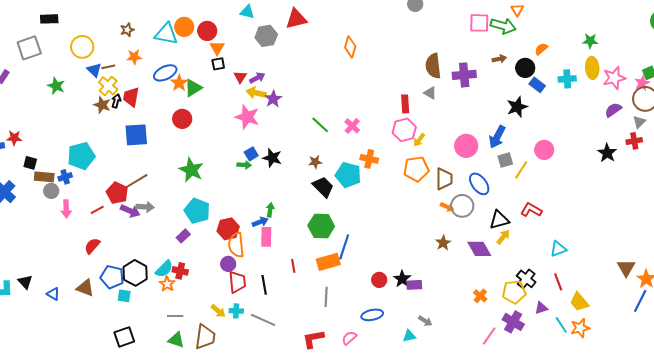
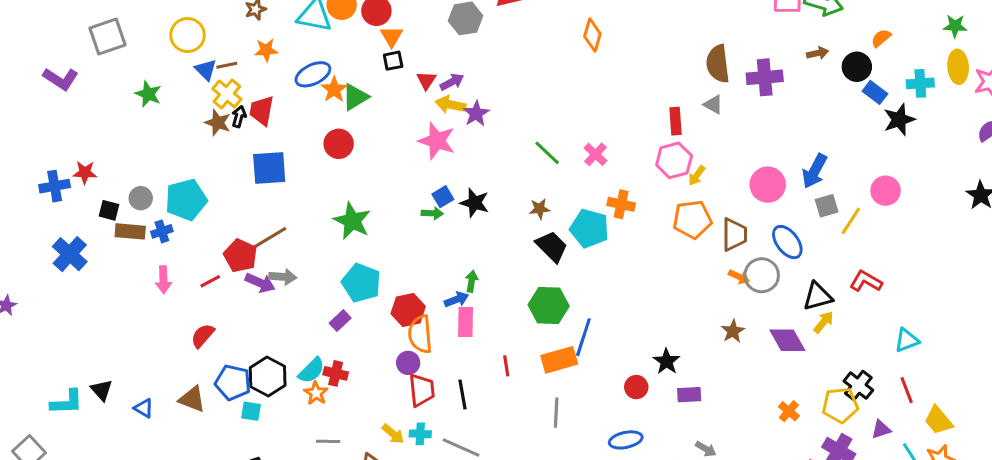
black star: (517, 107) -> (899, 120), moved
gray circle: (51, 191) -> (141, 198), moved
black star: (402, 279) -> (666, 361), moved

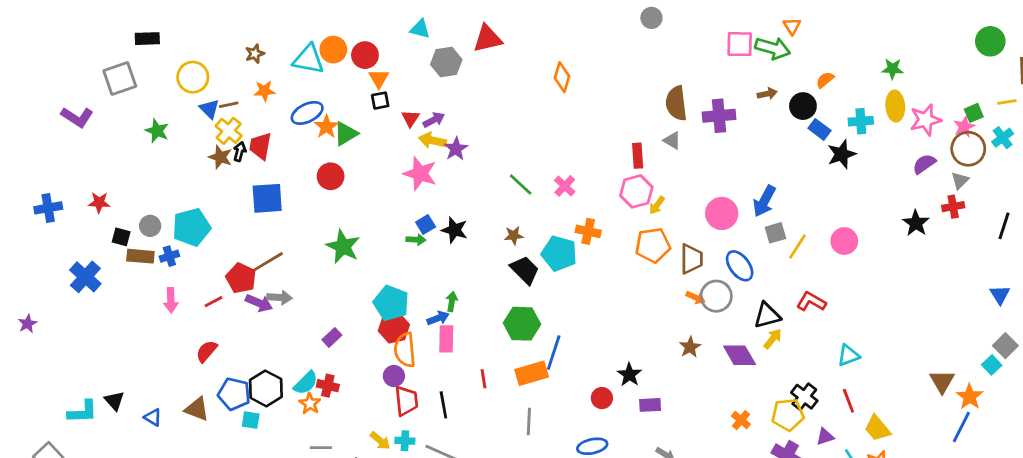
blue cross: (55, 186) -> (48, 208), moved
pink circle: (886, 191) -> (844, 241), moved
cyan pentagon: (361, 283) -> (391, 303), moved

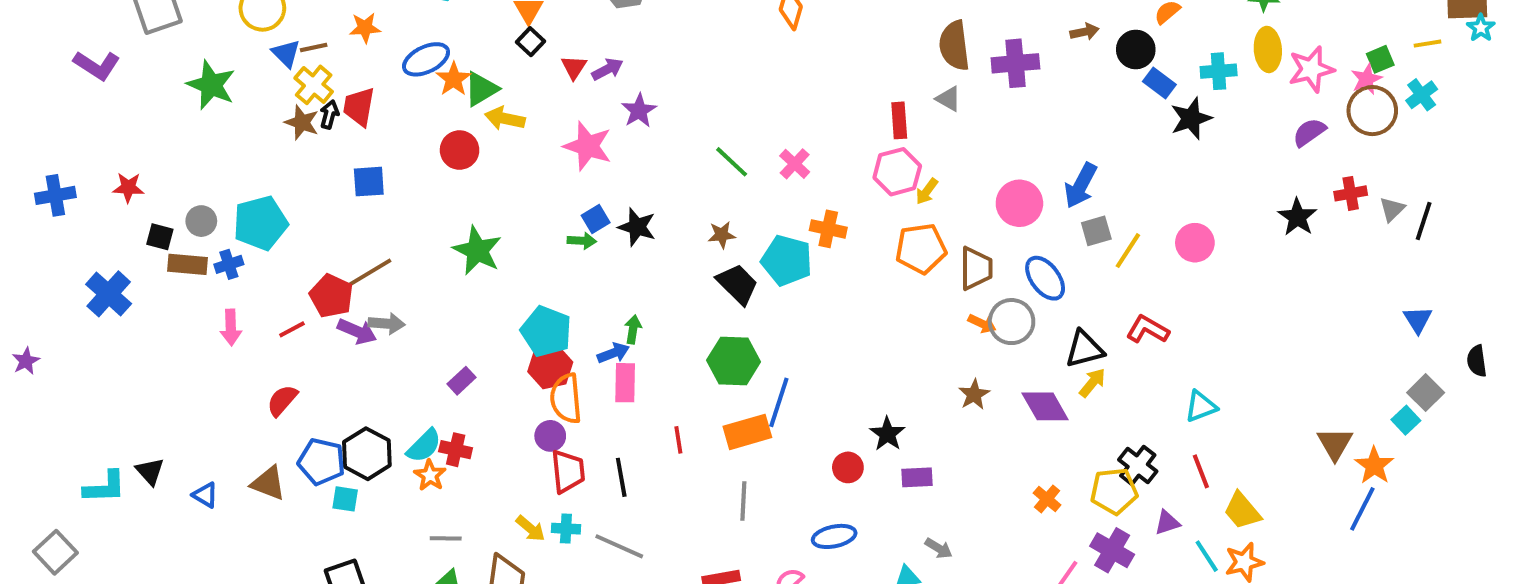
black square: (380, 101) -> (531, 42), turned -36
green star: (157, 131) -> (211, 85), size x1.4
yellow arrow: (432, 140) -> (505, 118), moved
gray triangle: (960, 180) -> (1392, 209), moved
blue square: (267, 198) -> (369, 182), size x0.7

